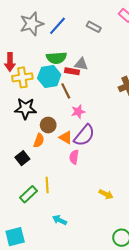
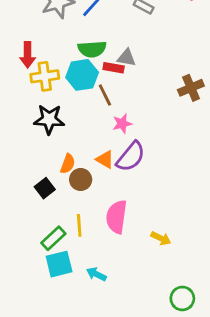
brown circle: (48, 125) -> (81, 180), moved
pink semicircle: (74, 157) -> (116, 217), moved, size x1.6
cyan square: (15, 237) -> (59, 264), moved

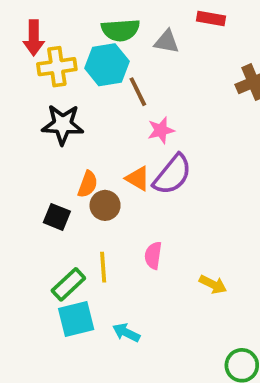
red rectangle: (114, 68) -> (211, 19), moved
black square: (45, 188) -> (57, 217), turned -30
pink semicircle: (116, 217) -> (153, 255), size x0.6

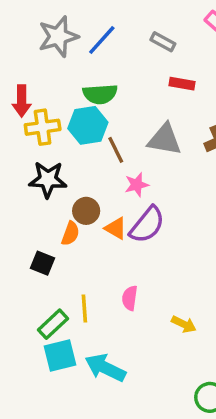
gray triangle: (167, 42) -> (165, 139), moved, size x1.5
brown circle: (105, 205) -> (86, 211), moved
cyan arrow: (126, 333) -> (105, 368), size x1.6

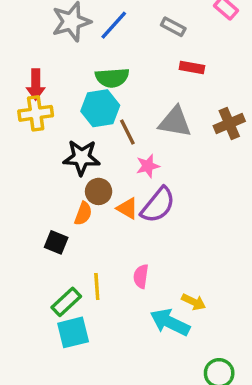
yellow cross: (43, 127) -> (36, 113), moved
black star: (48, 179) -> (82, 158), moved
cyan arrow: (105, 368) -> (170, 322), moved

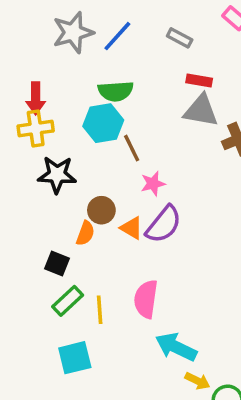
gray triangle: (175, 122) -> (201, 111), moved
black star: (82, 158) -> (57, 175), moved
pink semicircle: (141, 276) -> (146, 299), size x1.5
green rectangle: (66, 302) -> (68, 301), moved
yellow arrow: (194, 302) -> (197, 381), moved

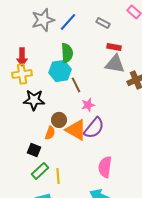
green semicircle: (116, 91) -> (67, 53), turned -90
orange triangle: (132, 228) -> (76, 130), size x1.6
pink semicircle: (146, 299) -> (105, 167), moved

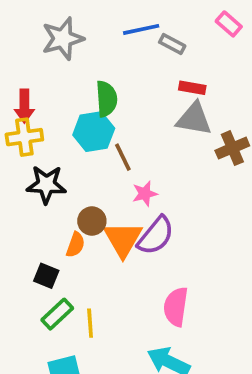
blue line: (68, 22) -> (141, 29), moved, turned 36
orange triangle: (76, 130) -> (123, 239), turned 30

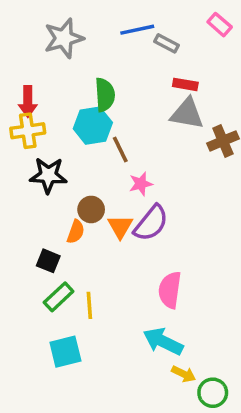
orange triangle: (123, 239) -> (120, 227), size x0.7

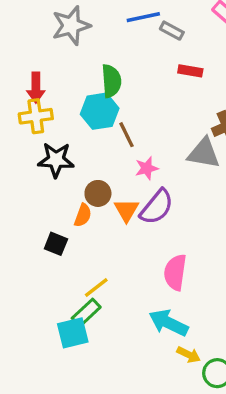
gray triangle: (187, 114) -> (204, 153), moved
green rectangle: (59, 297) -> (86, 313), moved
yellow line: (89, 305) -> (96, 287), turned 56

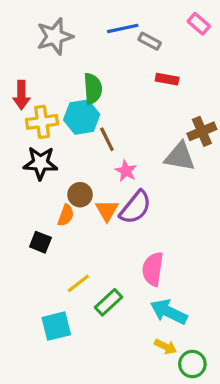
yellow cross: (36, 116) -> (42, 122), moved
pink star: (147, 168) -> (126, 171), turned -30
green rectangle: (86, 313) -> (108, 302), moved
cyan arrow: (168, 323) -> (169, 312), moved

